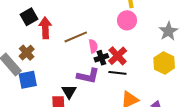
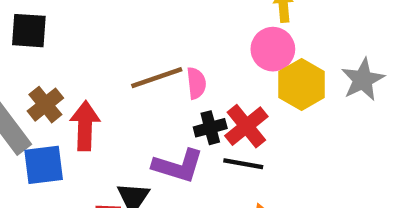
black square: (29, 17) -> (29, 31), moved, turned 30
red arrow: (45, 28) -> (85, 126), moved
pink semicircle: (93, 46) -> (196, 83), moved
yellow hexagon: (164, 63) -> (302, 85), moved

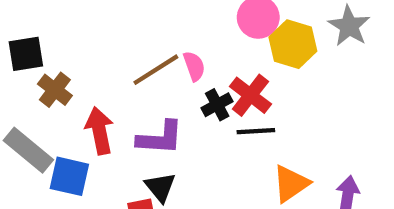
brown cross: (45, 105) -> (55, 90), moved
blue square: (44, 165) -> (69, 176), turned 33
purple L-shape: (178, 166) -> (160, 138), moved

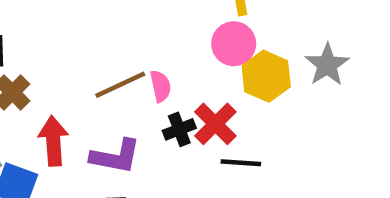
black line: (256, 131) -> (241, 163), moved

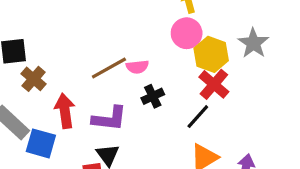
pink semicircle: (161, 86) -> (137, 67), turned 100
red cross: (215, 124) -> (214, 84), moved
black line: (241, 163) -> (198, 117), turned -48

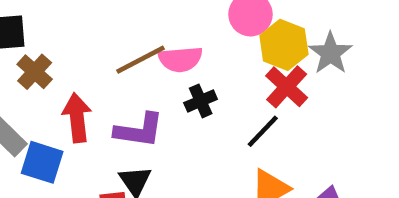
gray star: (253, 43) -> (330, 53), moved
pink semicircle: (137, 67) -> (180, 59), size x1.4

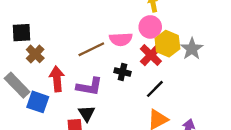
pink semicircle: (180, 59) -> (121, 39), moved
red cross: (287, 87) -> (151, 55), moved
black cross: (201, 101) -> (122, 72), turned 35

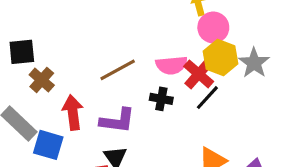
pink circle: (150, 27) -> (213, 28), moved
pink semicircle: (121, 39) -> (171, 65), moved
black line: (155, 89) -> (207, 98), moved

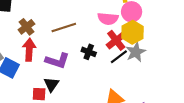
gray star: (254, 63) -> (136, 52), moved
pink semicircle: (171, 65) -> (108, 19), moved
brown cross: (42, 80) -> (26, 27), moved

